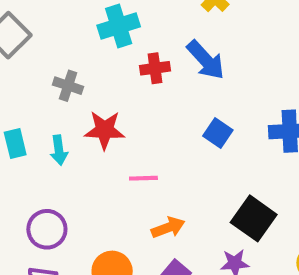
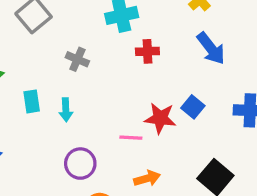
blue arrow: (206, 60) -> (211, 48), moved
red star: (105, 130) -> (160, 118), moved
purple circle: (47, 229) -> (80, 164), moved

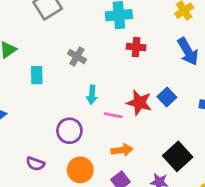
gray cross: (77, 59) -> (77, 56), moved
cyan arrow: (66, 110) -> (92, 95), moved

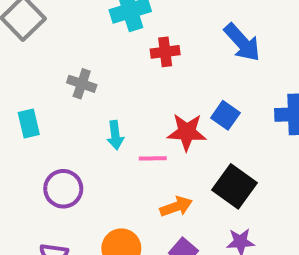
purple circle: (69, 131) -> (63, 189), moved
black square: (178, 156) -> (235, 186), moved

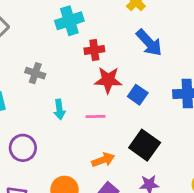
red star: (187, 132) -> (108, 80), moved
pink line: (153, 158) -> (95, 116), moved

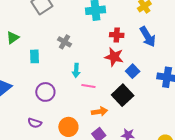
red cross: (94, 50) -> (117, 35), moved
pink line: (95, 116) -> (88, 86), moved
black square: (145, 145) -> (123, 95), moved

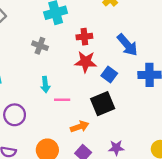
blue arrow: (148, 37) -> (127, 45), moved
gray cross: (64, 42) -> (40, 46), moved
black square: (123, 95) -> (103, 104), turned 30

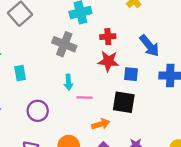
gray cross: (40, 46) -> (64, 44), size x1.5
blue square: (109, 75) -> (131, 74), turned -32
black square: (103, 104) -> (124, 102), turned 30

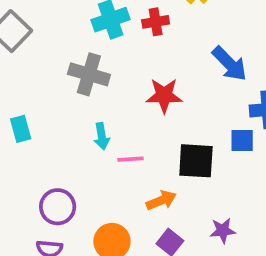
red cross: (108, 37) -> (156, 22), moved
blue square: (131, 74) -> (242, 141), moved
purple circle: (38, 111) -> (58, 207), moved

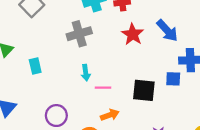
gray cross: (89, 74) -> (79, 34), turned -35
red star: (164, 95) -> (133, 34), moved, turned 30
orange arrow: (161, 200) -> (110, 115), moved

